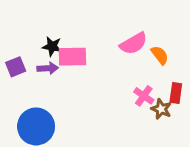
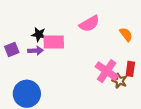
pink semicircle: (134, 44) -> (89, 24), moved
orange semicircle: (160, 55) -> (126, 34), moved
pink cross: (144, 96) -> (107, 71), size x1.5

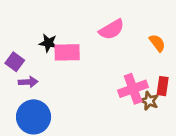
purple square: (12, 50) -> (15, 62), turned -32
purple arrow: (35, 51) -> (28, 82), moved
pink cross: (107, 71) -> (133, 89), turned 35

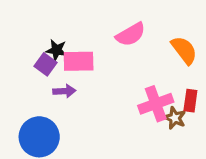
orange semicircle: (157, 43) -> (184, 50), size x1.4
purple square: (15, 62) -> (45, 64), moved
purple arrow: (28, 82) -> (64, 91), moved

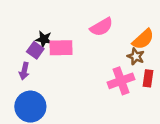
orange semicircle: (184, 50) -> (143, 39), turned 85
purple arrow: (64, 91) -> (24, 71), moved, turned 105
brown star: (175, 118) -> (136, 56), moved

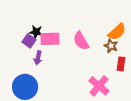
pink semicircle: (101, 27) -> (81, 41), moved, turned 90
purple arrow: (24, 71) -> (38, 58), moved
pink cross: (121, 81) -> (99, 86), moved, turned -30

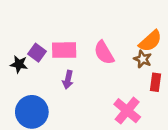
black star: (36, 32) -> (19, 64), moved
purple arrow: (38, 58) -> (68, 80), moved

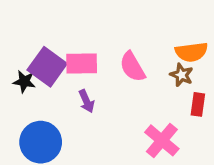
orange semicircle: (150, 41) -> (191, 52), turned 35
purple square: (37, 53) -> (47, 67), size x1.6
purple arrow: (68, 80) -> (87, 101), turned -36

